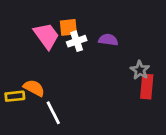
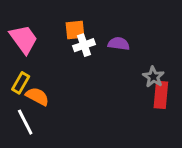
pink trapezoid: (46, 36) -> (24, 39), moved
yellow rectangle: (15, 96) -> (21, 83), moved, turned -54
white line: (53, 113) -> (25, 122), moved

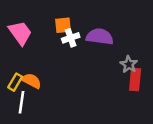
purple semicircle: (119, 44) -> (100, 37), size x1.5
yellow rectangle: (21, 83) -> (15, 82), moved
white line: (25, 122) -> (21, 102), turned 35

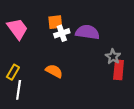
orange semicircle: (32, 81) -> (54, 71), moved

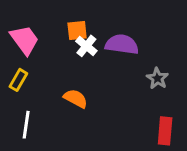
white cross: (62, 33) -> (86, 46), turned -32
red rectangle: (119, 70) -> (165, 131), moved
yellow rectangle: (13, 72) -> (18, 80), moved

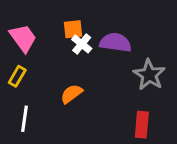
gray star: (157, 78) -> (149, 75), size x1.5
orange semicircle: (76, 98) -> (71, 94), turned -65
red rectangle: (165, 131) -> (142, 125), moved

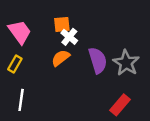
purple semicircle: (115, 42) -> (98, 60), moved, turned 65
orange semicircle: (71, 94) -> (61, 58), moved
red rectangle: (142, 125) -> (120, 105), turned 35

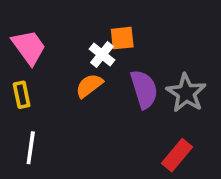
orange square: (62, 24) -> (122, 38), moved
yellow rectangle: (15, 64) -> (22, 95), turned -42

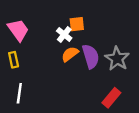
orange semicircle: (89, 86) -> (70, 54), moved

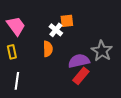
orange semicircle: (70, 54) -> (48, 49), moved, turned 126
purple semicircle: (91, 56) -> (79, 61), moved, turned -85
red rectangle: (111, 98) -> (81, 76), moved

